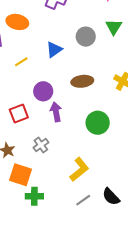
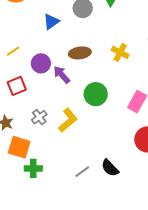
yellow line: (21, 62) -> (13, 51), moved
purple arrow: (56, 112) -> (62, 75), moved, turned -30
yellow L-shape: (79, 169) -> (68, 120), moved

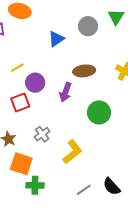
purple circle: (41, 63) -> (35, 83), moved
purple arrow: (62, 75) -> (65, 92), turned -120
yellow L-shape: (68, 120) -> (72, 152), moved

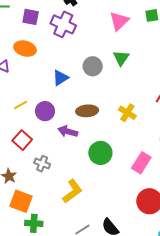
purple circle: (35, 83) -> (45, 111), moved
purple arrow: (65, 92) -> (68, 131), turned 84
red square: (20, 102) -> (22, 140), turned -30
gray cross: (42, 134) -> (42, 164), moved, turned -35

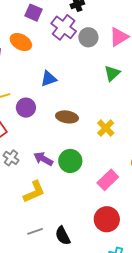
gray circle: (93, 66) -> (88, 37), moved
purple arrow: (68, 131) -> (43, 159), moved

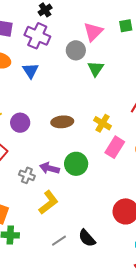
gray circle: (88, 37) -> (76, 50), moved
blue triangle: (49, 79) -> (30, 71), moved, turned -30
gray cross: (11, 158) -> (27, 175), moved
pink rectangle: (108, 180) -> (115, 147), moved

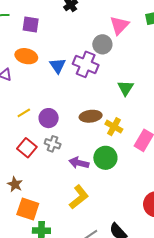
purple cross: (37, 36) -> (86, 64), moved
green triangle: (96, 69) -> (126, 88), moved
yellow cross: (103, 123) -> (114, 127), moved
gray cross: (27, 175) -> (53, 144), moved

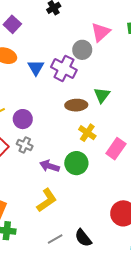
purple square: (31, 24) -> (12, 24), turned 30
brown ellipse: (91, 116) -> (76, 105), moved

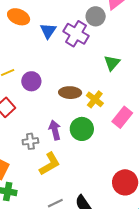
brown ellipse: (76, 105) -> (70, 93), moved
gray cross: (25, 145) -> (30, 141), moved, turned -35
purple arrow: (49, 166) -> (55, 130), turned 54

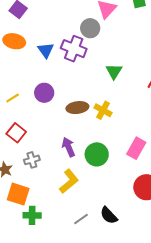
purple circle: (31, 81) -> (44, 93), moved
pink rectangle: (122, 117) -> (136, 148), moved
green circle: (82, 129) -> (97, 154), moved
gray cross: (30, 141) -> (32, 160), moved

